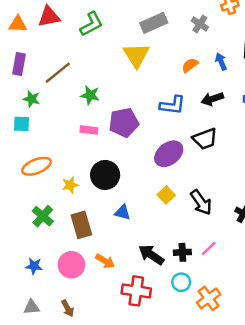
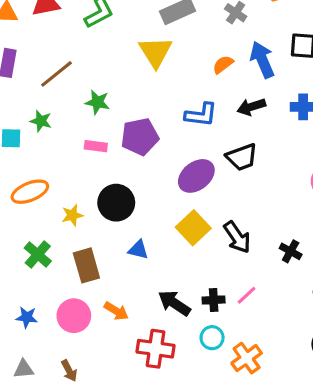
blue arrow: (221, 61) -> (262, 60), size x1.6
green star: (32, 99) -> (41, 121), moved
yellow square: (166, 195) -> (193, 228), size x1.5

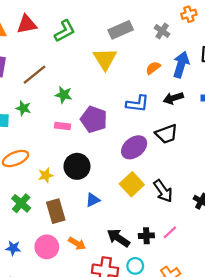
blue arrow: (262, 60) -> (181, 65), turned 40
purple pentagon: (140, 137) -> (94, 119), turned 30
blue triangle: (138, 250) -> (93, 200), turned -40
cyan circle: (212, 338) -> (135, 266), moved

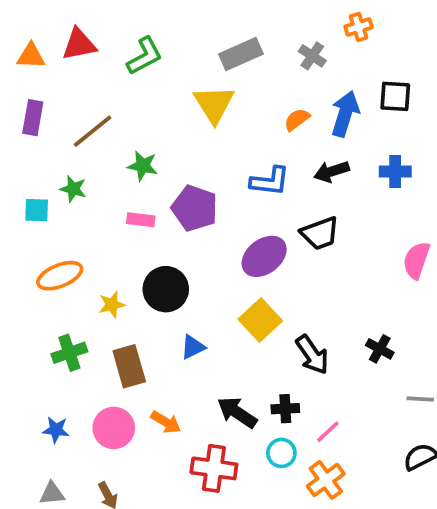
black arrow: (163, 191) -> (312, 355), moved
green cross: (21, 203) -> (69, 353), turned 30
pink line: (170, 232) -> (328, 432), moved
cyan circle: (135, 266) -> (281, 453), moved

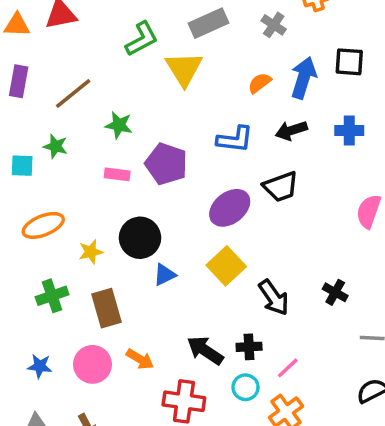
green L-shape: (145, 56) -> (142, 39), moved
blue triangle: (193, 347) -> (165, 275), moved

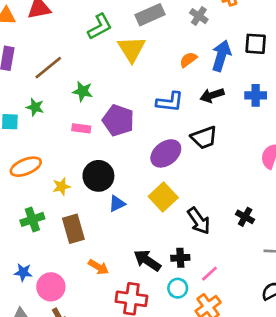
pink circle: (92, 364) -> (51, 287), moved

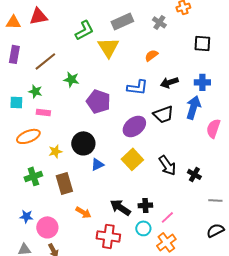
blue arrow: (221, 56) -> (193, 107), moved
pink rectangle: (81, 128) -> (43, 112), moved
black arrow: (199, 221) -> (167, 165), moved

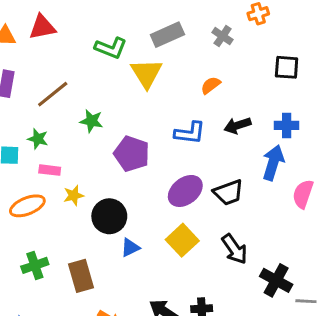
green L-shape: (84, 30) -> (111, 48), turned 50
black trapezoid: (163, 114) -> (228, 192), moved
yellow star: (55, 151) -> (74, 195), moved
black cross: (194, 174) -> (276, 280), moved, size x1.5

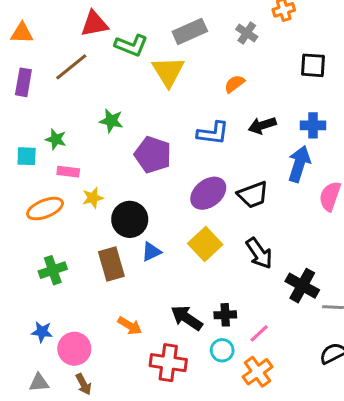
red triangle: (42, 27) -> (94, 24), moved
brown line: (53, 94) -> (71, 67), moved
brown rectangle: (81, 276) -> (111, 264), moved

